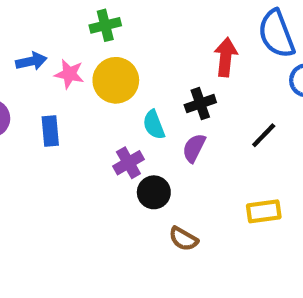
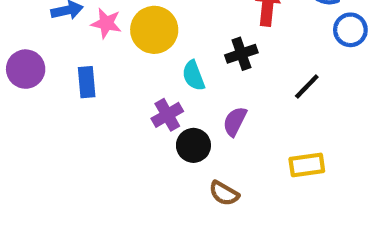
purple semicircle: (194, 148) -> (235, 121), moved

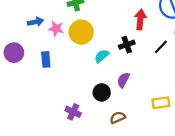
cyan semicircle: (193, 76) -> (102, 56), turned 70
black line: (307, 87) -> (161, 47), moved
purple cross: (167, 115) -> (73, 112), moved, turned -35
brown semicircle: (224, 193) -> (118, 118), turned 126

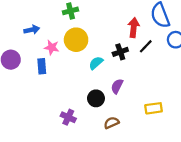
pink star: (56, 29) -> (52, 47), moved
black line: (161, 47) -> (146, 46), moved

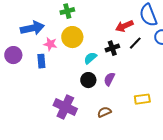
red arrow: (134, 28) -> (124, 26), turned -120
blue arrow: (32, 30) -> (32, 28), size x1.6
black circle: (96, 98) -> (88, 80), moved
purple cross: (68, 117) -> (65, 107), size x1.6

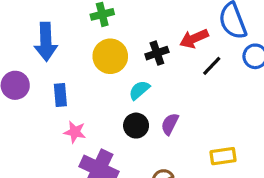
blue arrow: (32, 28) -> (46, 42), turned 100
pink star: (50, 44) -> (75, 132), moved
black cross: (112, 48) -> (157, 53), moved

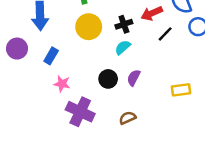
cyan semicircle: (139, 90) -> (123, 47), moved
blue rectangle: (60, 95) -> (51, 56), turned 35
yellow rectangle: (223, 156) -> (181, 90), moved

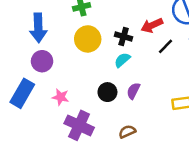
black cross: (124, 24) -> (124, 37), turned 35
purple circle: (17, 49) -> (42, 61), moved
blue rectangle: (51, 56) -> (22, 93), moved, size x1.6

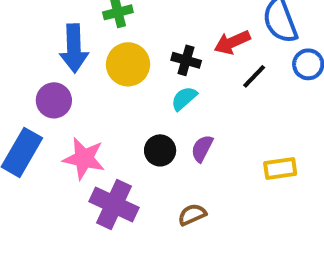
blue arrow: (38, 28) -> (74, 48), moved
pink star: (61, 97) -> (84, 158), size x1.5

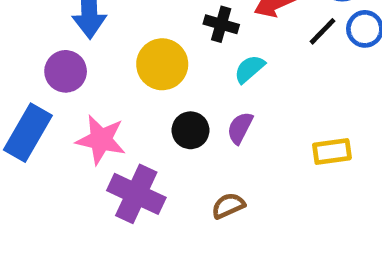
yellow circle: (128, 64) -> (162, 64), moved
black line: (254, 76) -> (323, 31), moved
cyan semicircle: (184, 98) -> (249, 69), moved

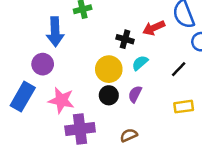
black line: (323, 31) -> (179, 69), moved
yellow circle: (162, 64) -> (109, 69), moved
purple cross: (136, 194) -> (80, 129), turned -32

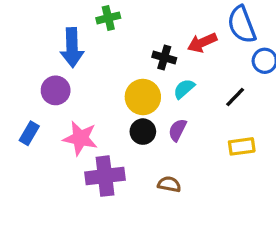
blue rectangle: (23, 97) -> (29, 133), size x0.6
brown semicircle: (129, 135) -> (169, 184), turned 35

